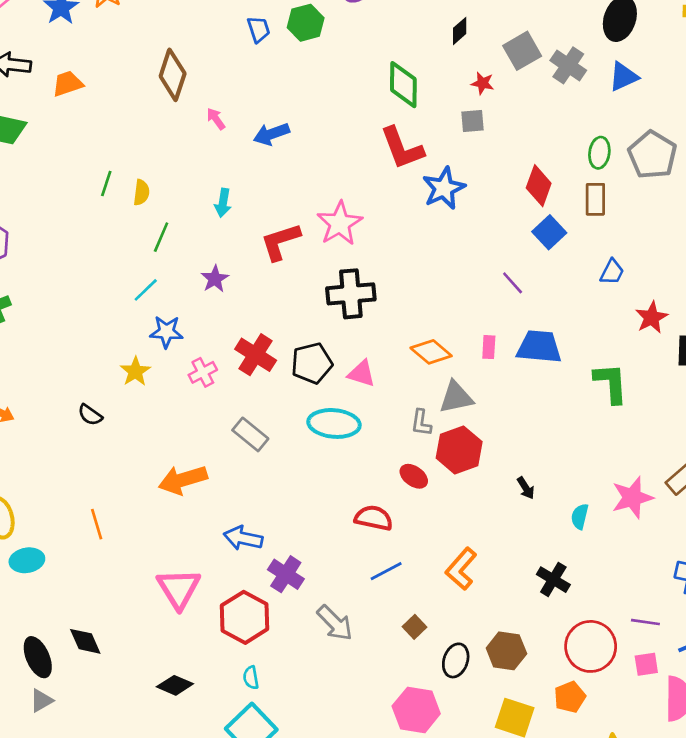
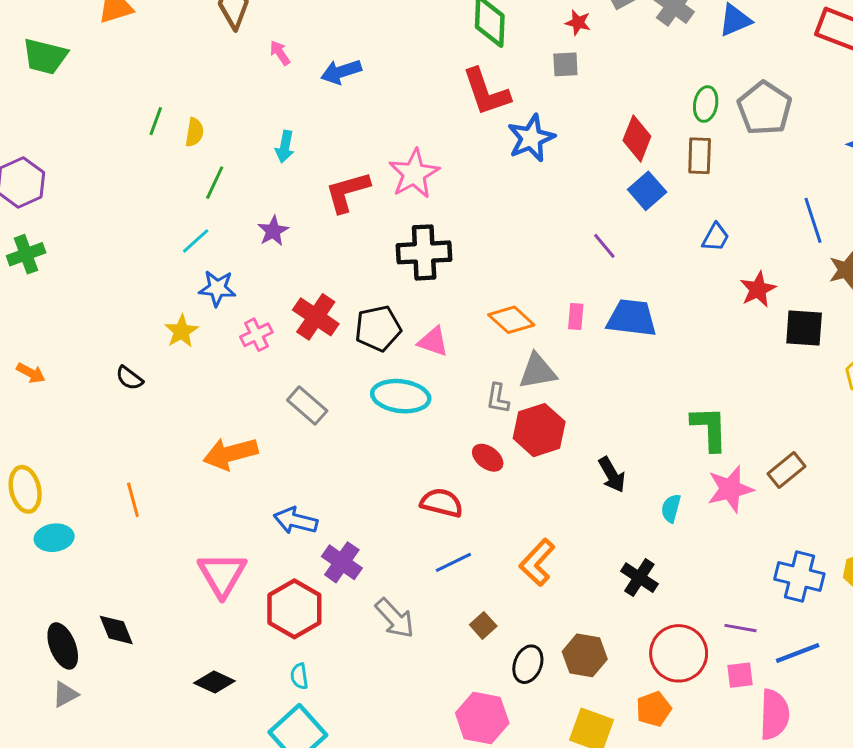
green L-shape: (611, 383) -> (709, 428), moved
black arrow: (526, 488) -> (612, 475), size x1.4

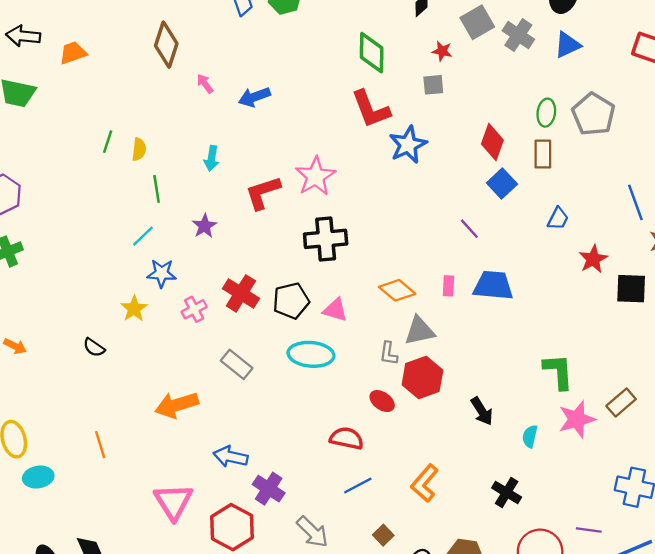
green line: (215, 183) -> (157, 189), turned -32

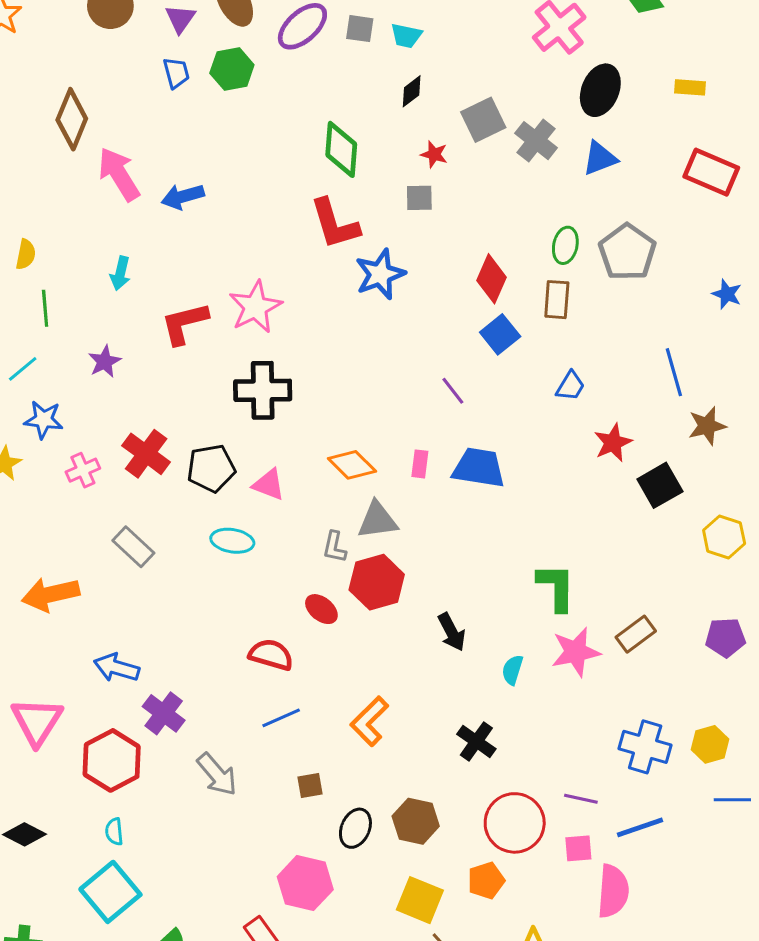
pink arrow: (205, 84) -> (119, 174), size x2.0
black square: (631, 289) -> (660, 485), turned -36
cyan ellipse: (311, 354) -> (232, 541), size x0.7
brown square: (383, 535) -> (310, 786), turned 30

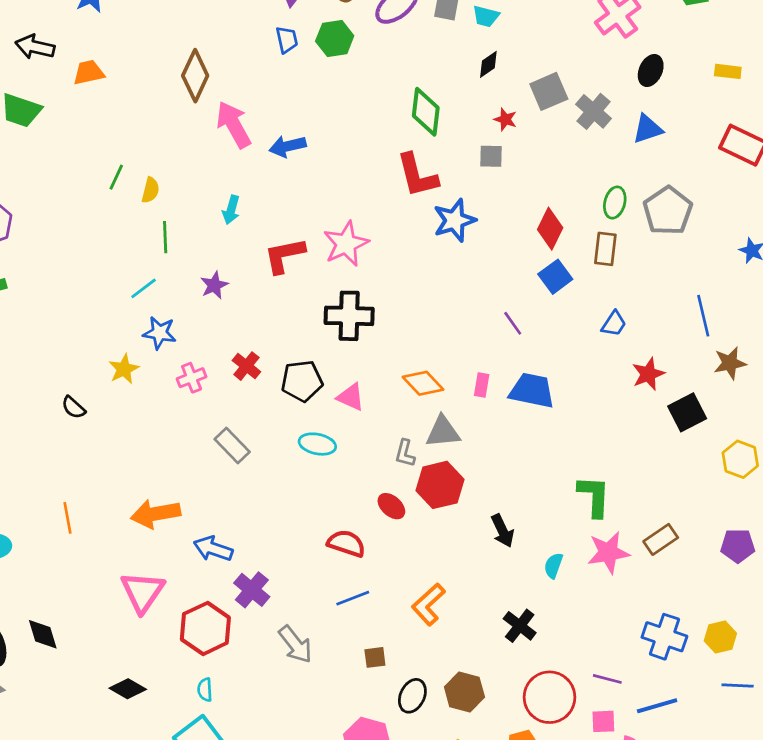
black ellipse: (600, 90) -> (651, 70), size x0.7
red cross: (146, 454) -> (246, 366), size x0.7
orange arrow: (51, 594) -> (156, 514), moved

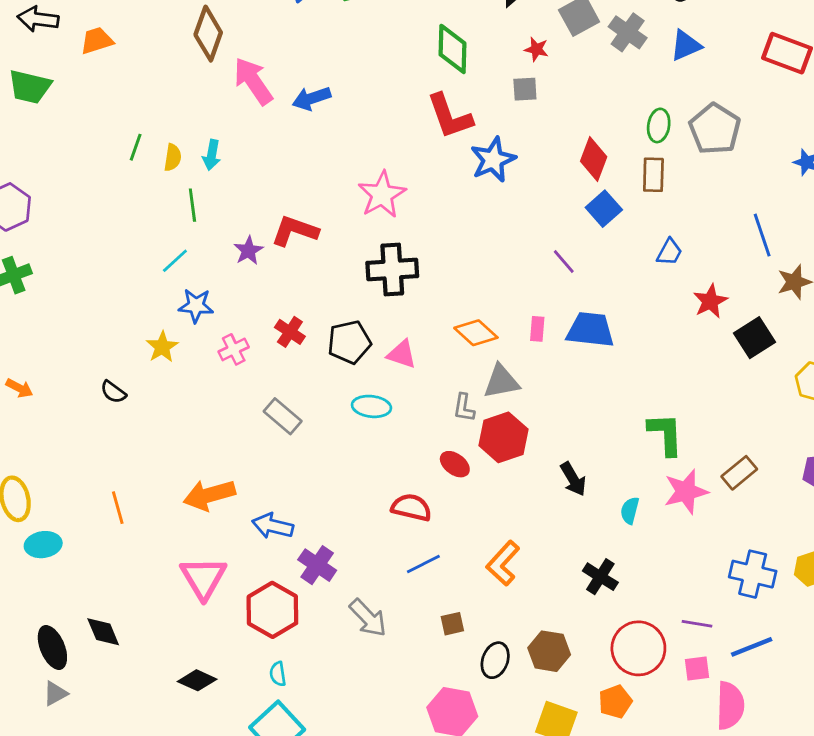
cyan arrow: (231, 210) -> (212, 155), moved
red L-shape: (284, 255) -> (295, 231), moved, turned 36

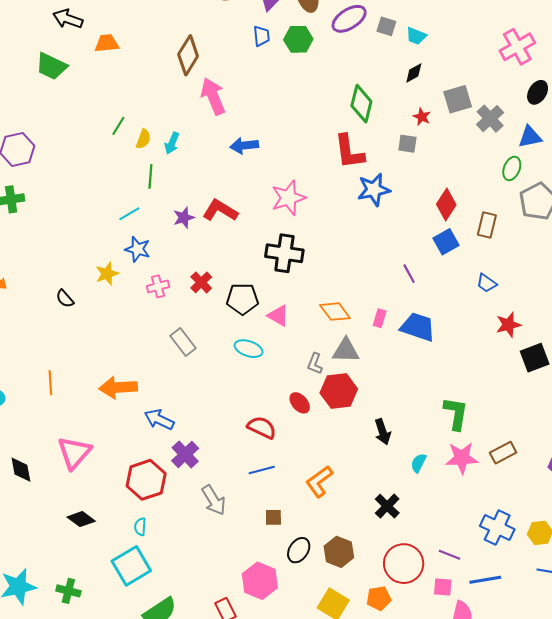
blue arrow: (312, 98) -> (244, 146), moved
green ellipse: (659, 125) -> (512, 168), moved
blue trapezoid: (669, 252) -> (487, 283), turned 85
pink triangle: (203, 578) -> (74, 453), moved

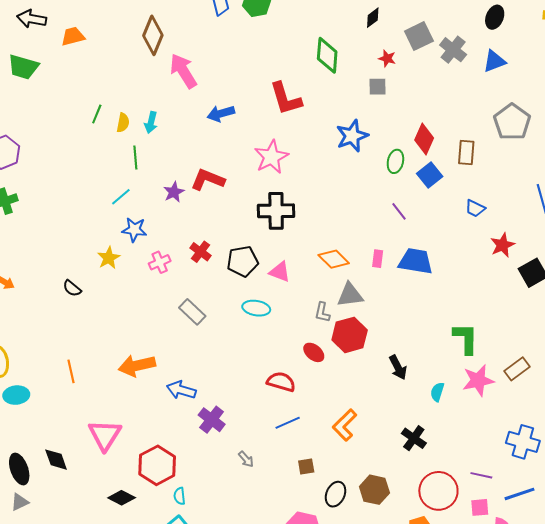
red L-shape: (349, 152) -> (286, 99), moved
green ellipse: (512, 168) -> (395, 161), moved
red hexagon: (146, 480) -> (157, 465), moved
gray arrow: (214, 500) -> (246, 459), size x0.6

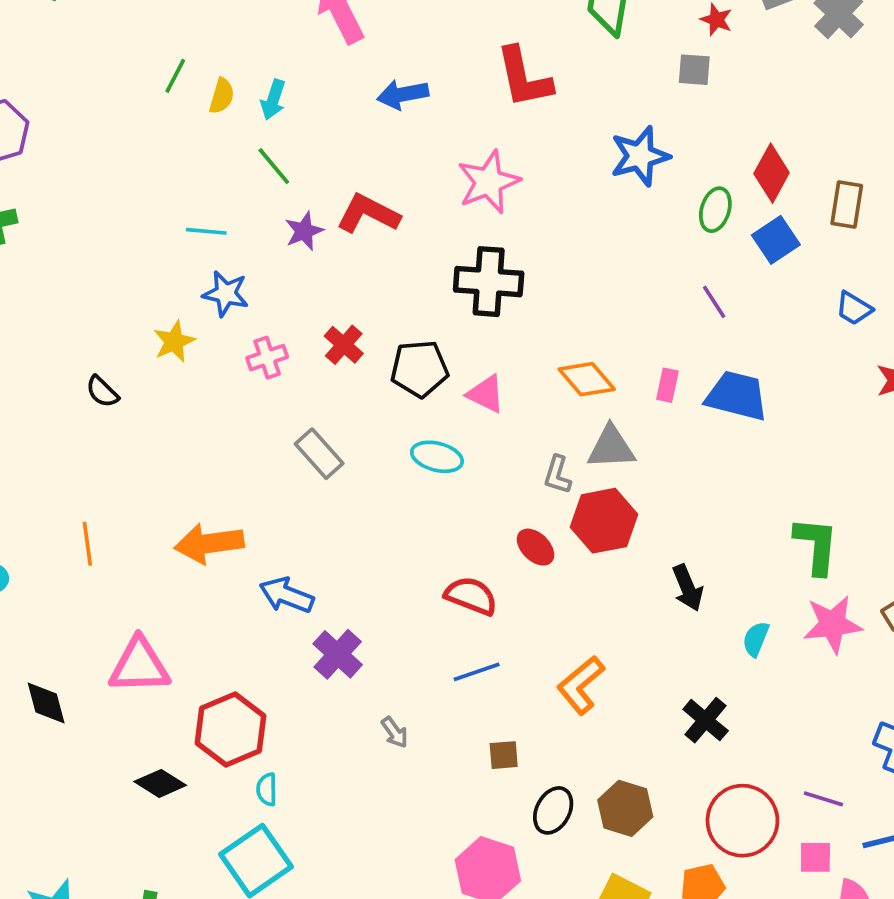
green line: (135, 158) -> (274, 166), moved, turned -40
cyan line: (121, 197) -> (206, 231), turned 40
pink triangle: (105, 435) -> (139, 666), turned 51

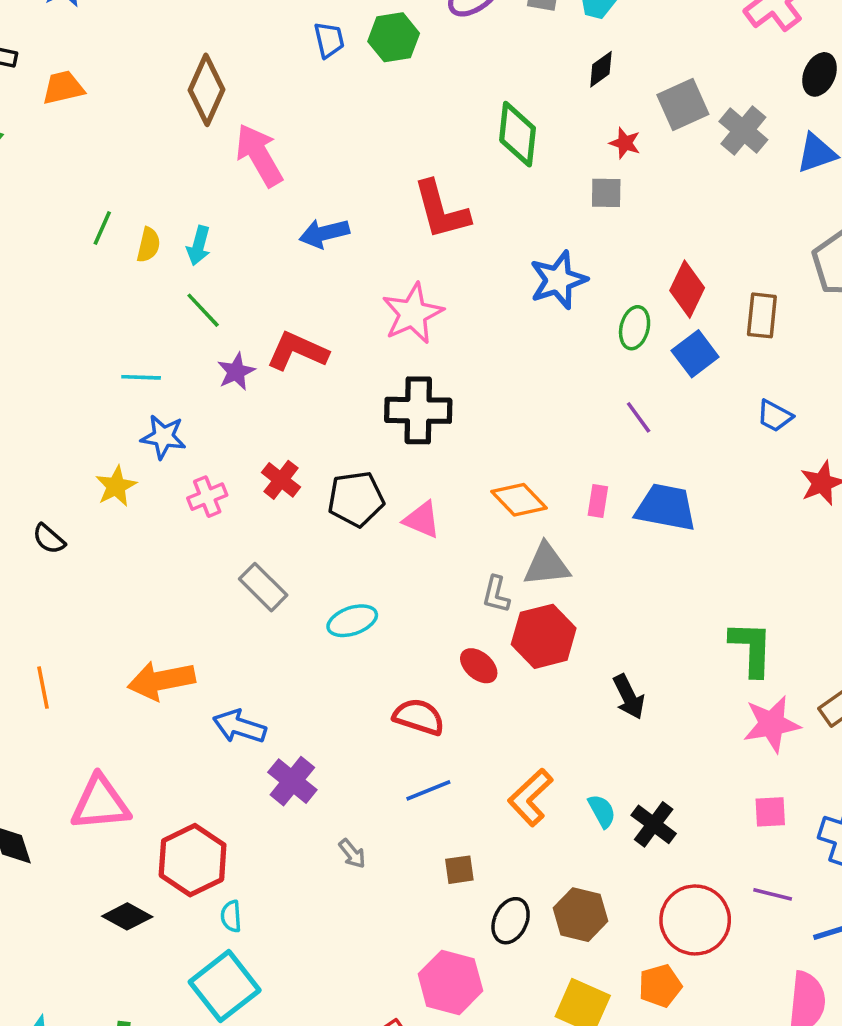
cyan ellipse: (437, 457) -> (352, 621), moved, turned -30
cyan semicircle: (756, 639) -> (602, 811), moved, turned 132
pink square: (815, 857) -> (770, 812), moved

